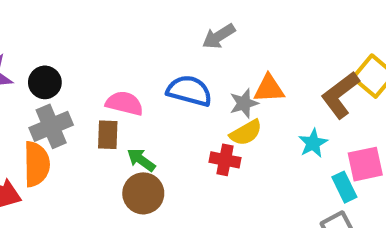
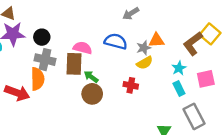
gray cross: (51, 126) -> (45, 60), turned 36
brown rectangle: (108, 135) -> (74, 64), size x1.5
red cross: (225, 160) -> (131, 85), moved
cyan rectangle: (344, 187) -> (179, 89), moved

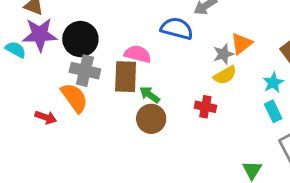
black circle: (42, 37) -> (80, 39), size x1.5
orange triangle: (156, 40) -> (242, 44), turned -35
blue semicircle: (116, 41) -> (177, 28), moved
orange semicircle: (38, 79) -> (74, 98), turned -35
red arrow: (17, 93) -> (46, 117), size x0.6

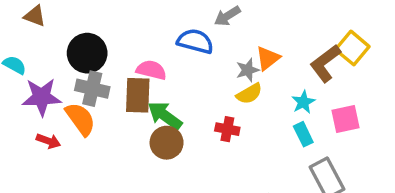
purple star: (40, 34) -> (42, 97), moved
green arrow: (150, 95) -> (165, 116), size x1.5

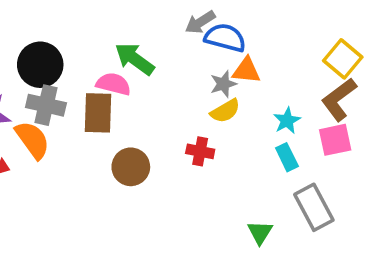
blue semicircle: (195, 41) -> (225, 38), moved
orange triangle: (268, 58) -> (246, 70), turned 44
brown L-shape: (325, 63) -> (339, 99), moved
green arrow: (165, 116) -> (135, 59), moved

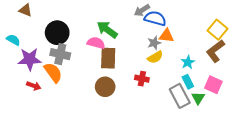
brown rectangle: (98, 113) -> (108, 58), moved
pink square: (335, 140) -> (213, 85), moved, turned 36
gray rectangle: (314, 207) -> (180, 96), moved
green triangle: (260, 232) -> (198, 98), moved

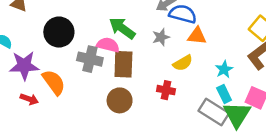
gray star: (154, 43) -> (161, 37), moved
gray cross: (60, 54) -> (90, 59), moved
gray rectangle: (180, 96) -> (214, 112), turned -30
green triangle: (198, 98) -> (237, 115), size x1.6

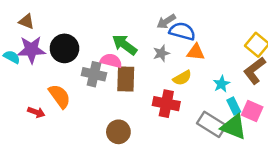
purple star: (24, 66) -> (31, 50), moved
red cross: (166, 90) -> (166, 104), size x1.5
cyan rectangle: (224, 94) -> (234, 106), moved
brown circle: (120, 100) -> (118, 132), moved
green triangle: (237, 115) -> (234, 127), turned -40

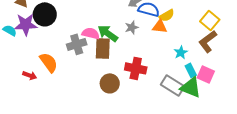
green arrow: (125, 45) -> (108, 33), moved
black circle: (64, 48) -> (45, 14), moved
gray cross: (94, 74) -> (77, 44), turned -30
yellow semicircle: (182, 78) -> (167, 15), moved
brown circle: (118, 132) -> (110, 83), moved

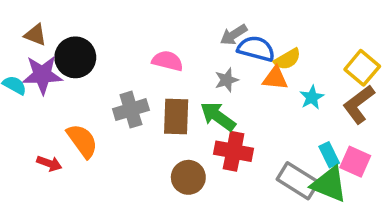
pink semicircle: (91, 33) -> (167, 61), moved
green arrow: (108, 33) -> (218, 116), moved
cyan star: (181, 52) -> (312, 97), moved

